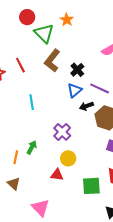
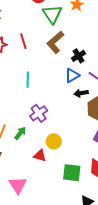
purple cross: (62, 132) -> (39, 113), moved
green arrow: (32, 147) -> (20, 133), moved

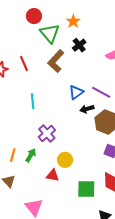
black cross: (79, 56) -> (79, 45), moved

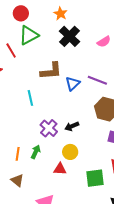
green triangle: (50, 33) -> (29, 35), moved, turned 50
black cross: (79, 45) -> (69, 36), size x1.5
brown L-shape: (56, 61) -> (51, 71), moved, turned -130
red line: (24, 63) -> (11, 51), moved
black arrow: (87, 109) -> (72, 126), moved

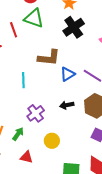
green triangle: (29, 35) -> (34, 18), turned 35
black arrow: (72, 126) -> (67, 105), moved
red triangle: (60, 169) -> (26, 157), moved

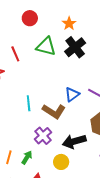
green triangle: (34, 18) -> (46, 47), moved
brown L-shape: (49, 58) -> (54, 111), moved, turned 30
black arrow: (67, 105) -> (74, 141), moved, size x1.6

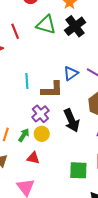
brown L-shape: (54, 111) -> (52, 90), turned -35
black arrow: (74, 141) -> (72, 120), turned -100
yellow circle: (61, 162) -> (42, 134), moved

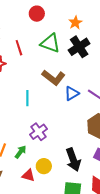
brown L-shape: (52, 90) -> (53, 78), moved, turned 35
black arrow: (72, 120) -> (73, 160), moved
yellow circle: (42, 134) -> (44, 166), moved

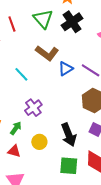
green triangle: (50, 43) -> (43, 19), turned 30
cyan line: (27, 98) -> (21, 74), turned -42
red triangle: (28, 175) -> (14, 151), moved

